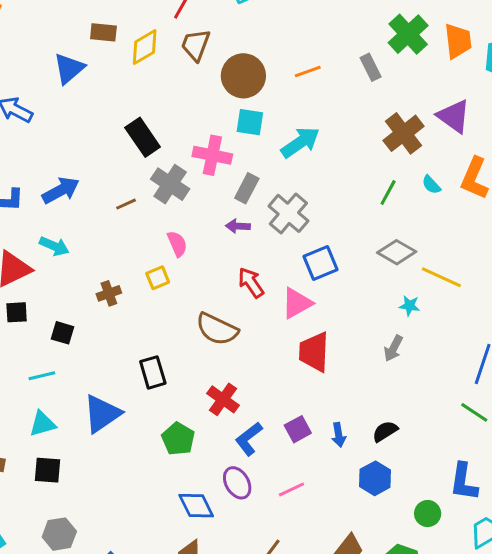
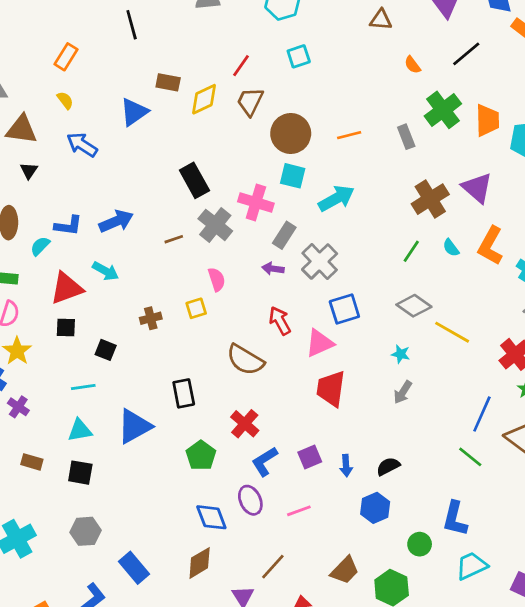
cyan star: (410, 306) -> (401, 354), moved

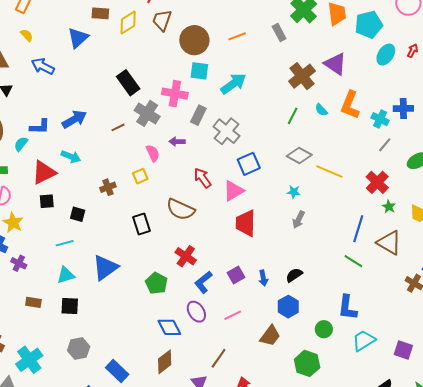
purple arrow: (273, 269) -> (177, 142), moved
black rectangle: (184, 393) -> (141, 224), moved
brown trapezoid: (345, 570) -> (270, 336), moved

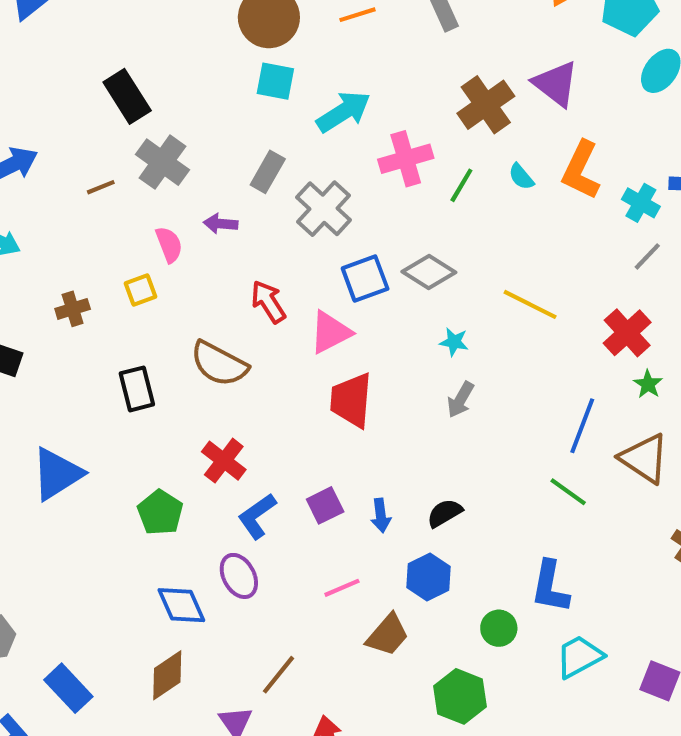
pink cross: (175, 94) -> (406, 159), moved, turned -30
gray diamond: (299, 155) -> (429, 272), moved
pink line: (233, 315) -> (342, 588), moved

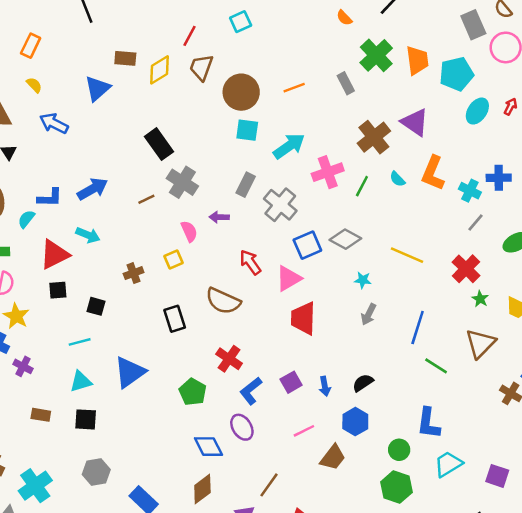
blue line: (582, 426) -> (418, 327), moved
brown triangle: (644, 458) -> (480, 343), turned 44
green hexagon: (460, 696) -> (396, 487), moved

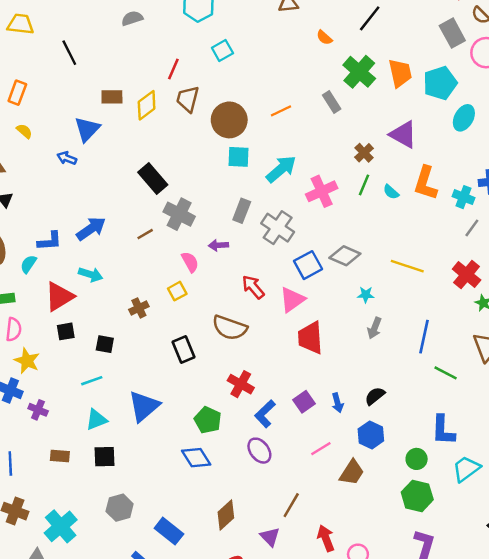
blue arrow: (54, 123) -> (67, 158), moved, size x0.7
brown cross: (374, 137) -> (364, 153), size x0.6
green line: (362, 186) -> (364, 185), moved
blue diamond: (208, 447) -> (196, 458), moved

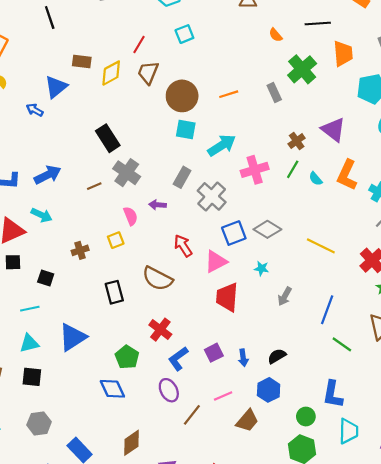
black line: (370, 18) -> (318, 24), turned 40
orange trapezoid: (400, 73) -> (343, 54), moved
cyan star: (366, 295) -> (261, 268), moved
cyan trapezoid: (466, 469) -> (348, 431), turned 120
brown line: (291, 505) -> (192, 415), moved

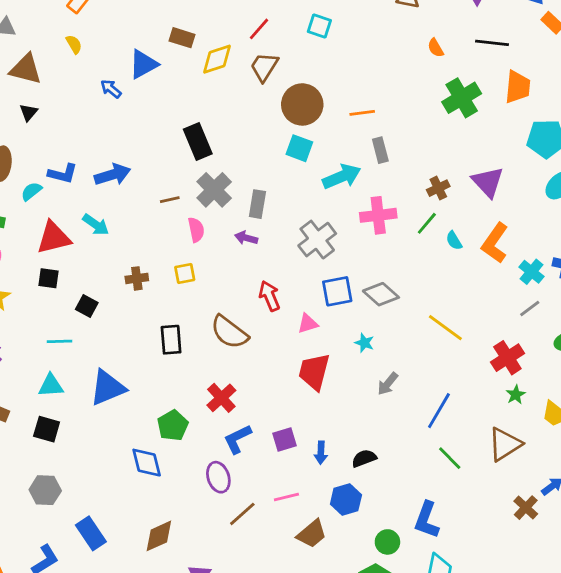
cyan square: (184, 34) -> (319, 26), turned 30
gray rectangle: (274, 92) -> (380, 150), moved
gray rectangle: (182, 177) -> (257, 204), moved, turned -30
pink semicircle: (131, 216) -> (196, 230), moved
pink triangle: (216, 261) -> (308, 324), size x0.7

